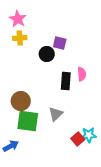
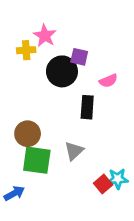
pink star: (18, 19) -> (45, 36), moved
black circle: (47, 54) -> (62, 71), size x1.5
pink semicircle: (82, 74) -> (108, 81), moved, turned 72

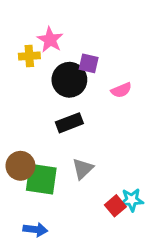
black rectangle: (87, 107) -> (69, 123), moved, turned 65
brown circle: (28, 134) -> (20, 166), moved
blue arrow: (14, 193) -> (35, 230), moved, turned 36

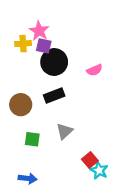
purple square: (89, 63) -> (44, 46), moved
brown circle: (20, 166) -> (21, 105), moved
green square: (41, 179) -> (32, 139), size x0.6
cyan star: (132, 200) -> (99, 170), moved, turned 30

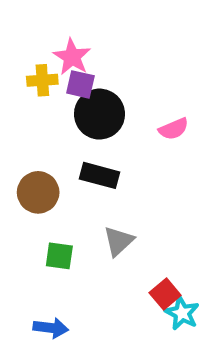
black rectangle: (54, 95) -> (99, 175), turned 36

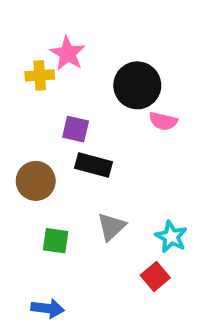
purple square: (80, 84) -> (76, 129), moved
black circle: (99, 114) -> (137, 85), moved
pink semicircle: (174, 129) -> (163, 121), turned 36
cyan star: (182, 313) -> (171, 237), moved

